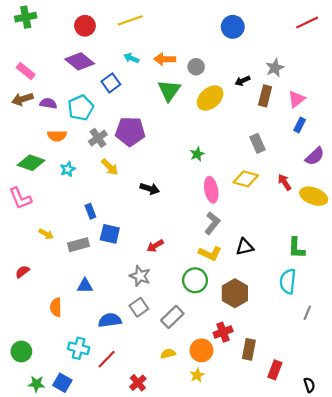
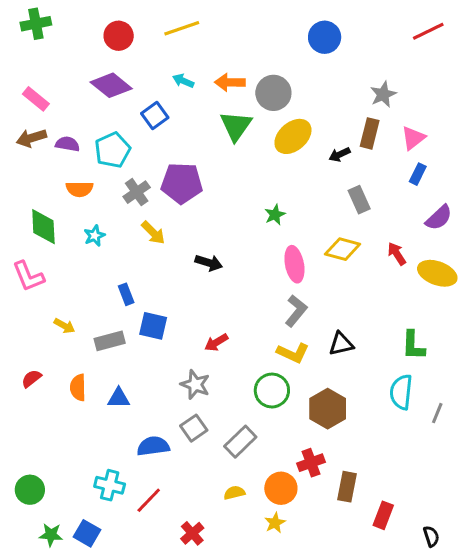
gray circle: (196, 67) -> (273, 93), size x1.5
black arrow: (242, 81) -> (340, 154), moved
green diamond: (31, 163) -> (43, 227), turned 68
orange semicircle: (56, 307) -> (78, 388), moved
gray line: (307, 313) -> (437, 413), moved

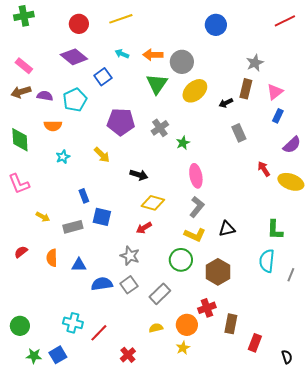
gray cross: (137, 192) -> (160, 128), moved
green diamond: (43, 227) -> (20, 140), moved
yellow diamond: (343, 249) -> (153, 203), moved
blue semicircle: (153, 446) -> (102, 284), moved
blue square: (87, 533) -> (58, 355), turned 30

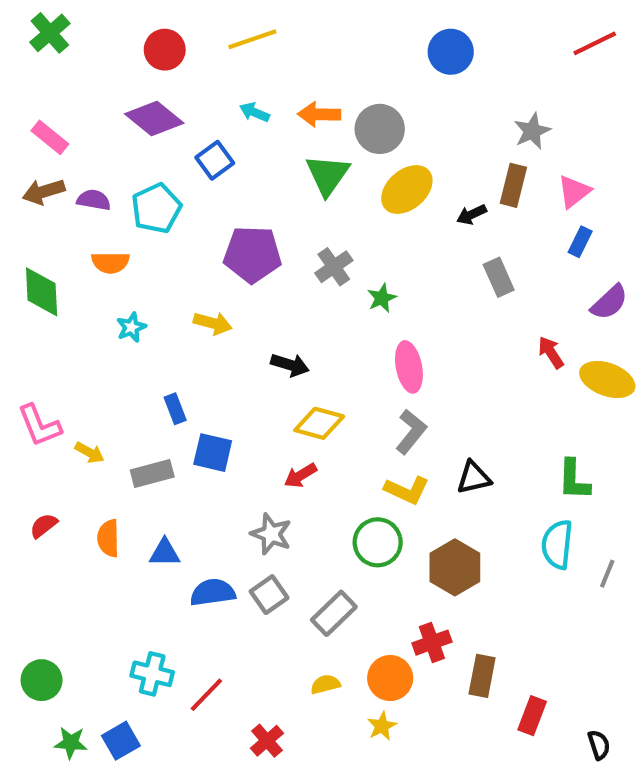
green cross: (24, 16) -> (50, 33), turned -30
yellow arrow: (102, 155) -> (213, 323), turned -30
pink L-shape: (19, 184) -> (39, 425), moved

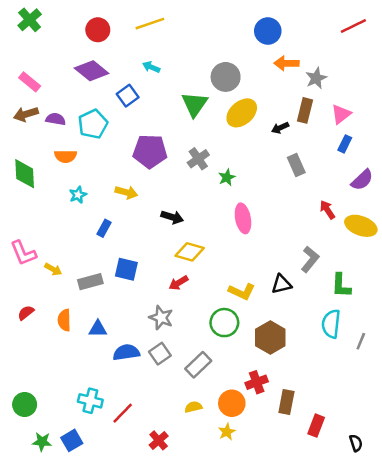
orange arrow: (319, 114) -> (286, 63), moved
blue rectangle: (175, 409) -> (104, 228), moved, turned 49
gray L-shape: (411, 432) -> (310, 259), moved

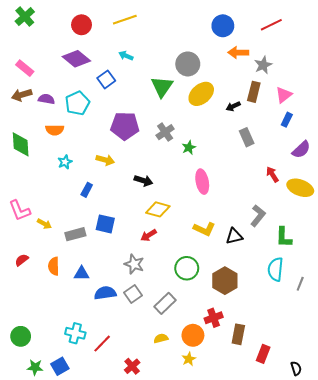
red line: (353, 26) -> (271, 25), moved
yellow L-shape: (242, 292) -> (204, 229), moved

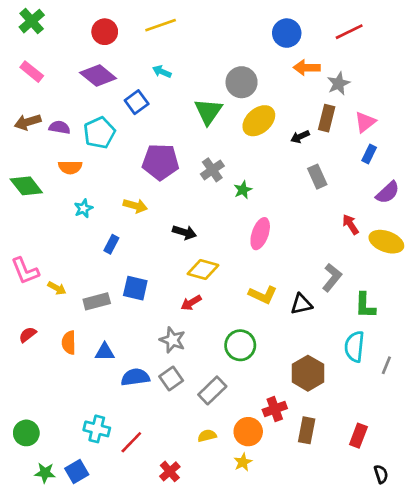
pink rectangle: (25, 68) -> (32, 72), moved
green diamond: (21, 144) -> (26, 186), turned -35
pink ellipse: (202, 182) -> (260, 234), turned 30
brown hexagon: (225, 281) -> (308, 373), moved
red rectangle: (263, 354) -> (358, 436), moved

